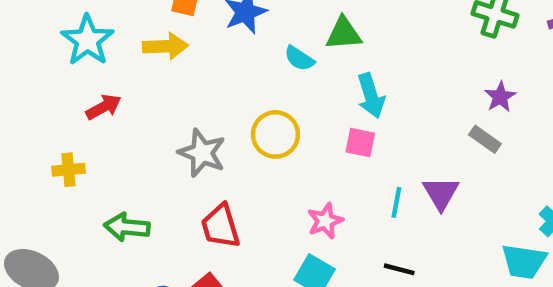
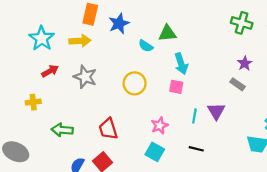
gray star: (202, 153) -> (85, 77), moved

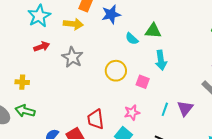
pink square: (176, 87) -> (143, 82), moved
yellow cross: (33, 102) -> (22, 82), moved
red trapezoid: (108, 129) -> (96, 119), moved
green arrow: (62, 130) -> (25, 111), moved

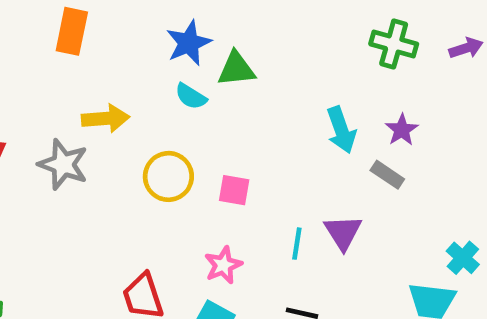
blue star: (111, 14) -> (189, 43), moved
yellow arrow: (73, 24) -> (106, 118), moved
cyan arrow: (161, 60) -> (341, 130), moved

